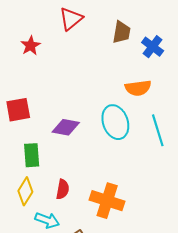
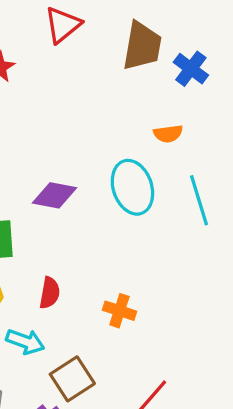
brown trapezoid: (122, 32) -> (142, 46), size x1.4
orange semicircle: (138, 88) -> (168, 134), size x0.7
orange cross: (107, 201) -> (119, 311), size x0.6

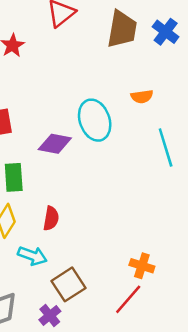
blue cross: (191, 69) -> (166, 32), moved
cyan ellipse: (132, 187) -> (95, 120), moved
orange cross: (119, 311) -> (142, 266), moved

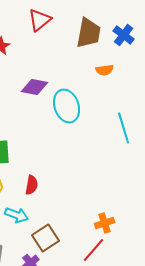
orange semicircle: (142, 96) -> (105, 70), moved
purple diamond: (55, 144) -> (35, 87), moved
orange cross: (142, 266) -> (105, 223), turned -36

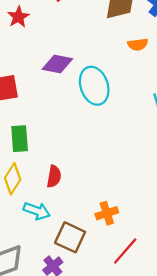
orange cross: (105, 223) -> (107, 213), moved
brown square: (46, 238) -> (70, 237), turned -32

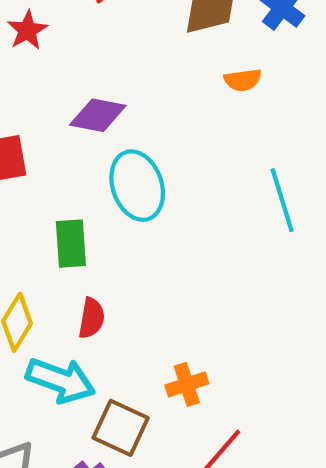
cyan ellipse: (94, 86) -> (137, 186), moved
green rectangle: (20, 139) -> (71, 244), moved
cyan arrow: (37, 211) -> (61, 380), size x1.4

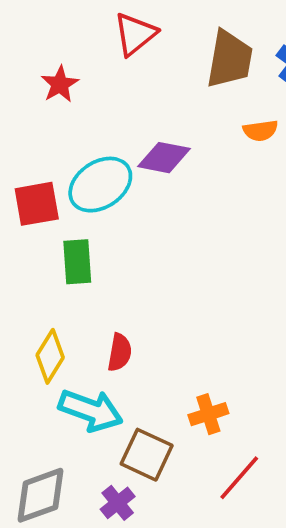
purple diamond: (98, 115) -> (164, 158), moved
cyan ellipse: (137, 186) -> (100, 185), moved, turned 76
green rectangle: (71, 244) -> (77, 262), moved

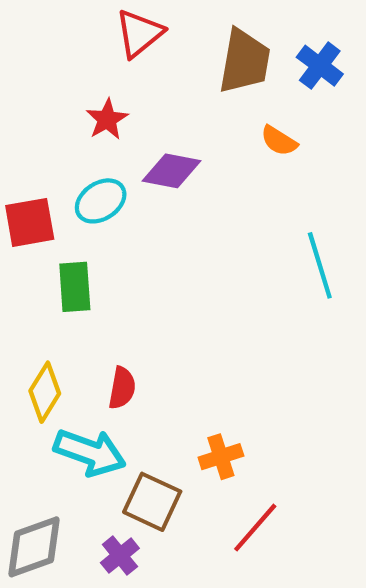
red star: (60, 84) -> (107, 119), moved
orange semicircle: (260, 131) -> (279, 141), turned 40
cyan ellipse: (100, 185) -> (101, 201), size x0.7

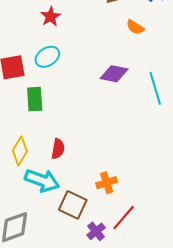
purple diamond: (172, 171) -> (114, 74), moved
purple cross: (120, 556) -> (96, 231), moved

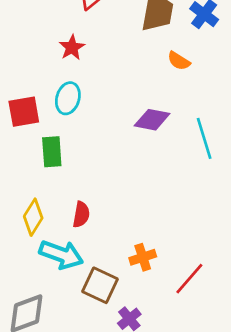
cyan ellipse: (47, 57) -> (68, 98), turned -40
red line: (124, 218) -> (189, 279), moved

